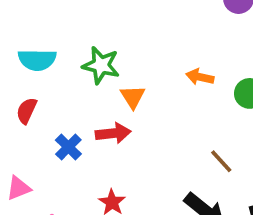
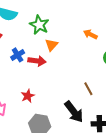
orange arrow: (200, 77) -> (90, 34), moved
blue cross: (68, 147) -> (18, 55), moved

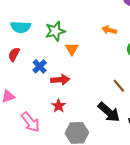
green star: (39, 25) -> (55, 31), turned -30
red arrow: (37, 61) -> (60, 80), moved

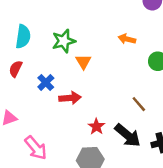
cyan semicircle: (21, 27) -> (23, 37), turned -84
red star: (59, 106) -> (96, 127), moved

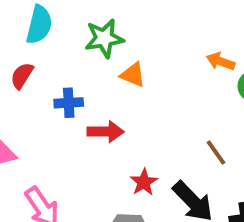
orange arrow: (127, 39) -> (221, 61), moved
orange triangle: (83, 62) -> (133, 75), turned -42
blue cross: (46, 82) -> (69, 103), turned 35

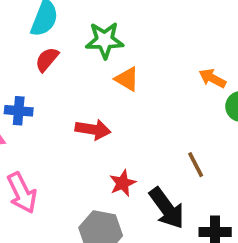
red semicircle: (22, 76) -> (47, 59), moved
blue cross: (69, 103) -> (19, 111), moved

